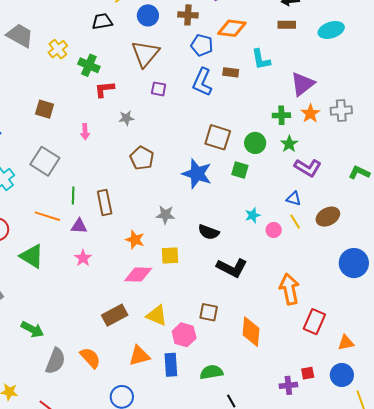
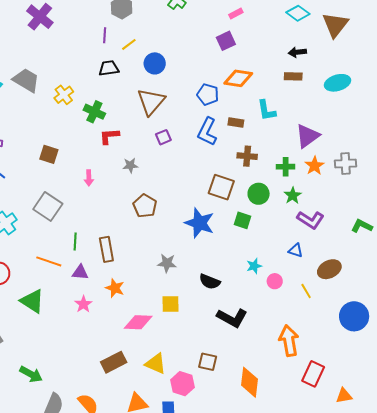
brown cross: (188, 15) -> (247, 156), moved
purple square: (159, 89) -> (163, 137), turned -35
yellow line: (295, 222) -> (306, 291), moved
orange star: (135, 240) -> (115, 288), moved

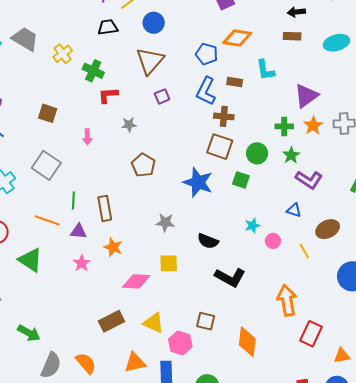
brown cross: (247, 156) -> (224, 116), moved

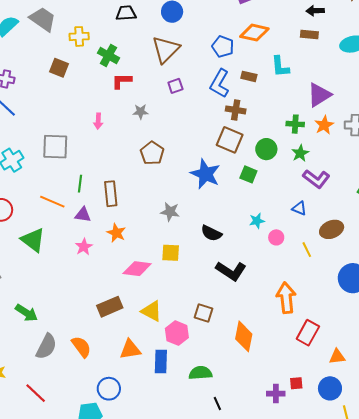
yellow cross: (63, 54) -> (79, 36), turned 30
brown square: (48, 113) -> (59, 68), moved
gray square: (46, 165) -> (55, 147), turned -36

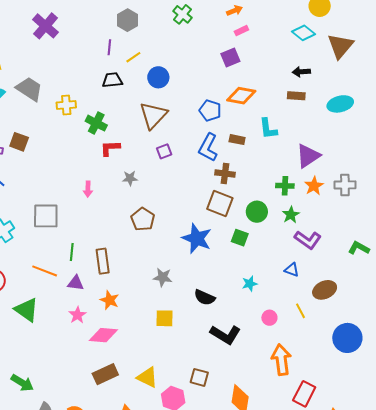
brown square: (59, 68) -> (19, 142), moved
pink circle: (276, 237) -> (269, 318), moved
pink diamond: (137, 269) -> (103, 335), moved

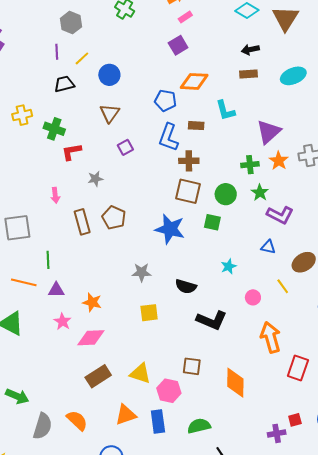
brown triangle: (153, 115) -> (110, 113), size x0.7
brown rectangle: (103, 261) -> (82, 222), moved

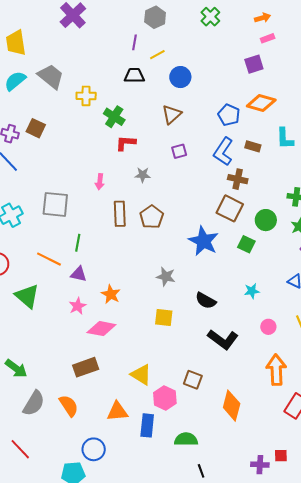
brown rectangle: (98, 376) -> (86, 367), moved

